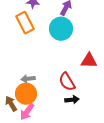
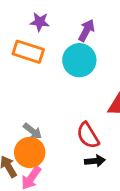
orange rectangle: (25, 23) -> (28, 52), turned -45
gray arrow: (28, 79) -> (33, 131), turned -136

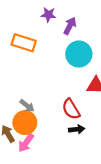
purple star: (40, 22) -> (48, 15), moved
cyan circle: (79, 60) -> (79, 54), moved

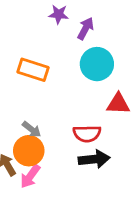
orange rectangle: (24, 43) -> (33, 70), moved
red semicircle: (71, 109) -> (87, 134), turned -60
black arrow: (77, 129) -> (94, 159), size x1.5

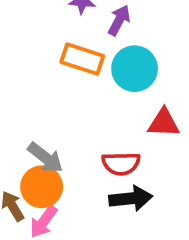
orange rectangle: (33, 70) -> (82, 59), moved
gray arrow: (32, 129) -> (45, 158), size x1.4

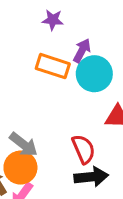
purple arrow: (119, 20) -> (82, 51), moved
red semicircle: (121, 164) -> (84, 149), turned -112

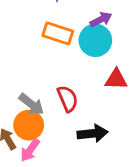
purple arrow: (82, 51) -> (101, 19), moved, turned 35
red semicircle: (84, 149) -> (68, 99), moved

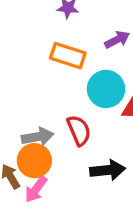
cyan circle: (95, 40) -> (106, 89), moved
gray arrow: (31, 104) -> (38, 137), turned -48

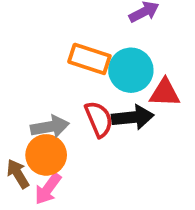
orange rectangle: (68, 56) -> (89, 59), moved
black arrow: (108, 170) -> (133, 117), moved

